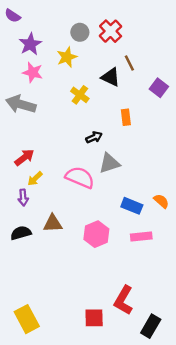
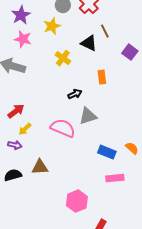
purple arrow: (23, 198) -> (15, 145), turned -72
pink hexagon: (96, 234) -> (77, 201), moved

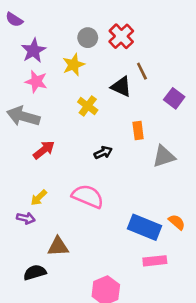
red arrow: (16, 111) -> (44, 150), moved
gray triangle: (88, 116) -> (164, 156), moved
blue rectangle: (107, 152) -> (144, 227), size x1.4
black semicircle: (13, 175) -> (35, 272), moved

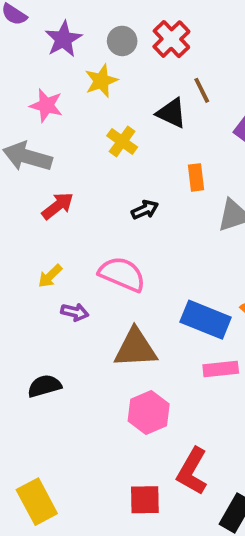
purple star: (34, 51) -> (63, 39), moved
purple arrow: (26, 218) -> (75, 312), moved
brown triangle: (58, 247) -> (135, 348), moved, size x1.4

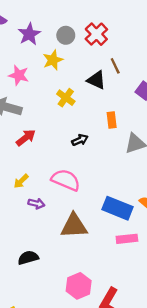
black semicircle: (44, 386) -> (28, 258), moved
pink hexagon: (149, 413) -> (79, 286), moved

